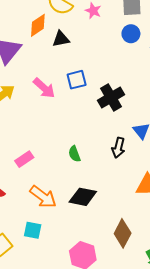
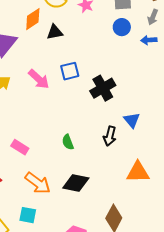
pink rectangle: (24, 159) -> (20, 147), turned 66

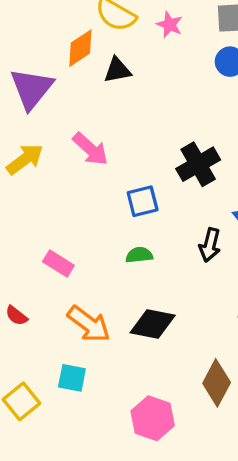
blue square: (70, 71) -> (143, 201), moved
green semicircle: (68, 142) -> (139, 255), turned 105

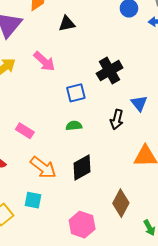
black triangle: (117, 70) -> (67, 24), moved
black diamond: (153, 324) -> (82, 167), turned -40

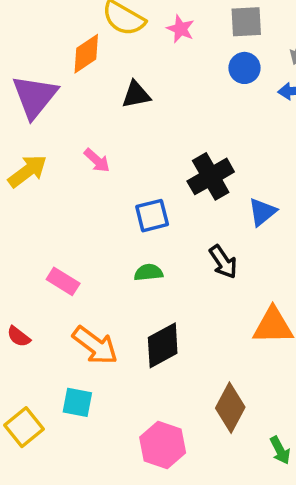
pink arrow: (44, 61) -> (97, 160), size x0.7
blue triangle: (139, 103) -> (262, 212), moved, turned 30
black arrow: (117, 120) -> (223, 262), turned -48

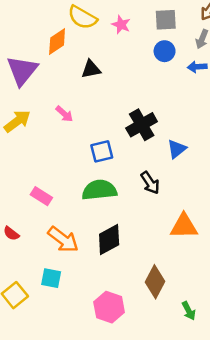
green semicircle: (148, 272) -> (99, 190), size x1.8

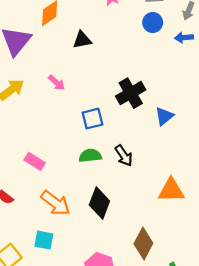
black arrow: (150, 183) -> (124, 156), moved
green semicircle: (99, 190) -> (90, 156), size x0.7
black diamond: (109, 240) -> (99, 203), turned -40

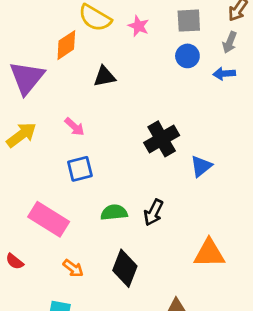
blue square: (92, 119) -> (80, 169), moved
black arrow: (124, 156) -> (153, 212), turned 60
pink rectangle: (35, 161) -> (49, 219), size x1.6
orange arrow: (55, 203) -> (73, 268), size x0.6

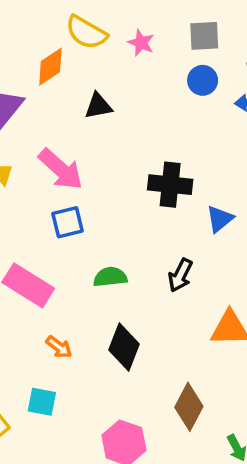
pink arrow: (75, 127) -> (61, 169), size x1.8
black cross: (162, 139) -> (170, 185), turned 36
black arrow: (153, 212) -> (180, 275), moved

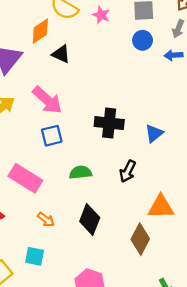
black triangle: (98, 106) -> (61, 54), moved, turned 36
black cross: (170, 185) -> (109, 123), moved
brown diamond: (189, 407) -> (140, 239), moved

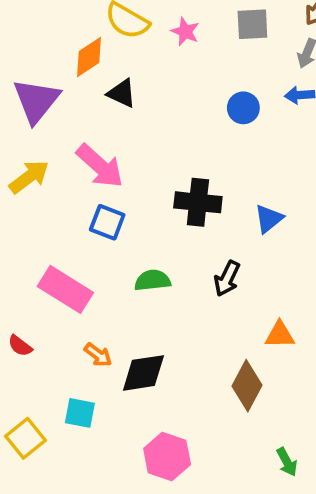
blue circle: (143, 40) -> (243, 108), moved
blue square: (52, 136) -> (107, 222), turned 35
orange triangle: (161, 207) -> (280, 335), size x0.7
black diamond: (90, 220) -> (143, 373), moved, turned 60

